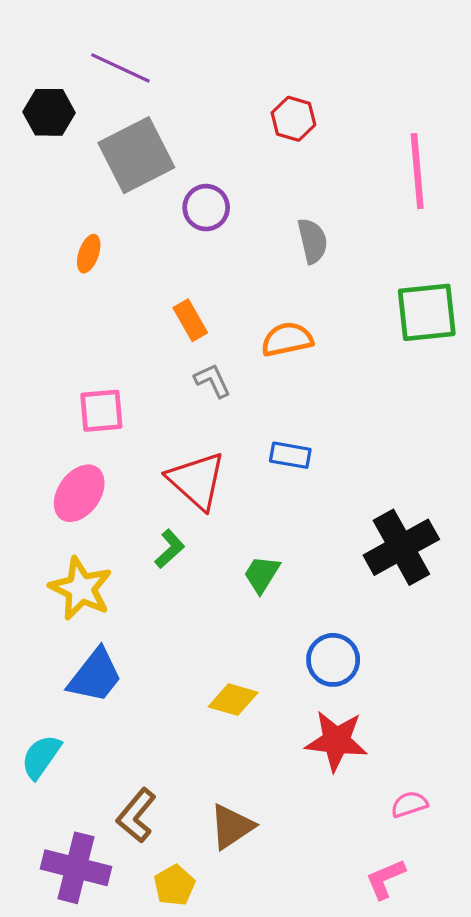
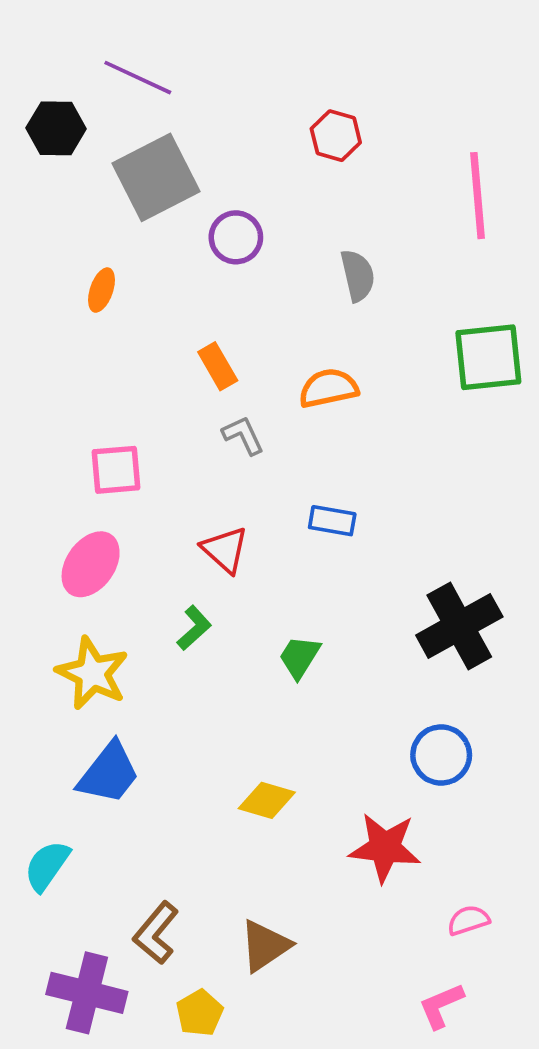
red triangle: (197, 481) -> (225, 550), size x0.7
blue circle: (333, 660) -> (441, 755), moved

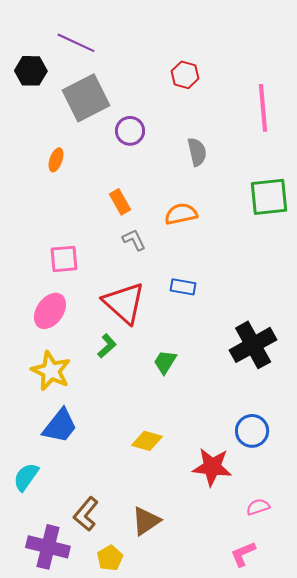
red triangle: (225, 550) -> (124, 303), size x1.6
blue circle: (441, 755) -> (252, 431), moved

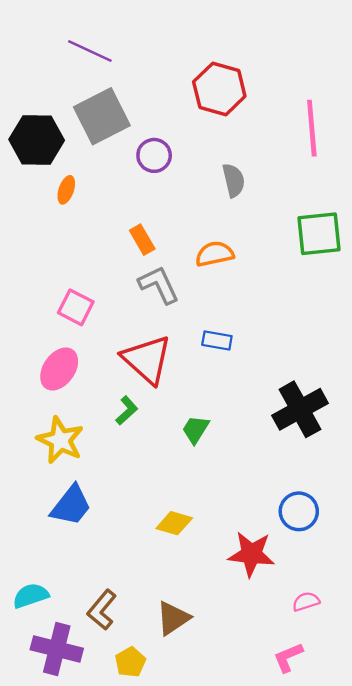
black hexagon: (31, 71) -> (37, 140), moved, size x1.4
red hexagon: (185, 75) -> (219, 89), size x1.6
gray L-shape: (134, 240) -> (159, 285), size x1.5
pink square: (64, 259) -> (76, 307), turned 32
cyan semicircle: (26, 477) -> (31, 596), moved, turned 36

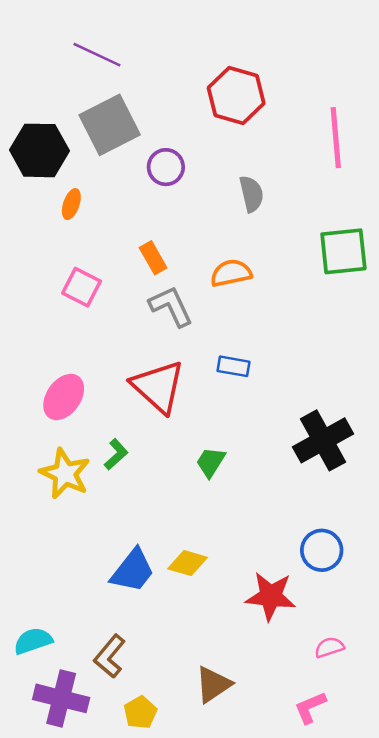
pink square: (76, 307) -> (82, 287), moved
green L-shape: (127, 411) -> (116, 454), moved
blue trapezoid: (71, 505) -> (133, 571), moved
brown triangle: (173, 618) -> (213, 684), moved

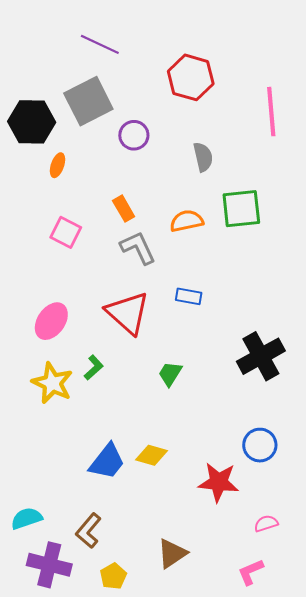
purple line: (97, 55) -> (100, 44), moved
green square: (343, 251) -> (241, 209), moved

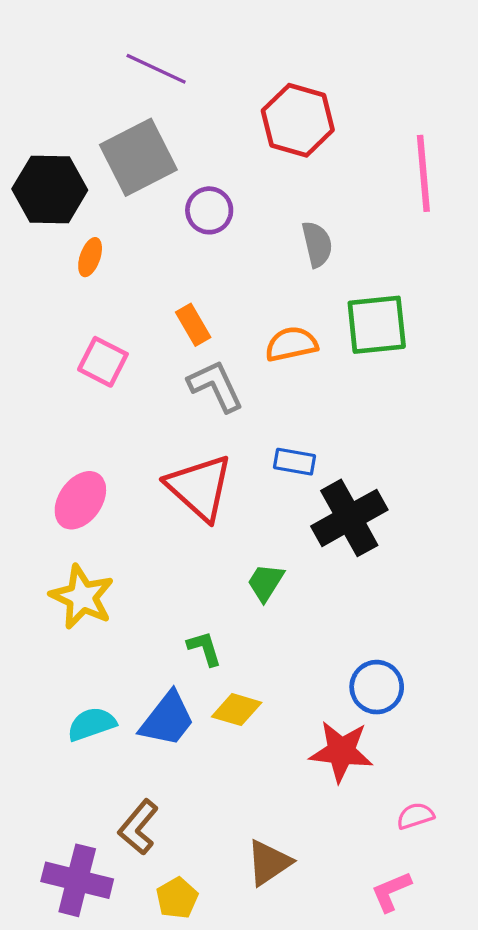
black cross: (261, 356) -> (349, 518), moved
green L-shape: (94, 368) -> (204, 648), moved, turned -65
blue circle: (260, 445) -> (377, 687), moved
cyan semicircle: (27, 518) -> (92, 724), moved

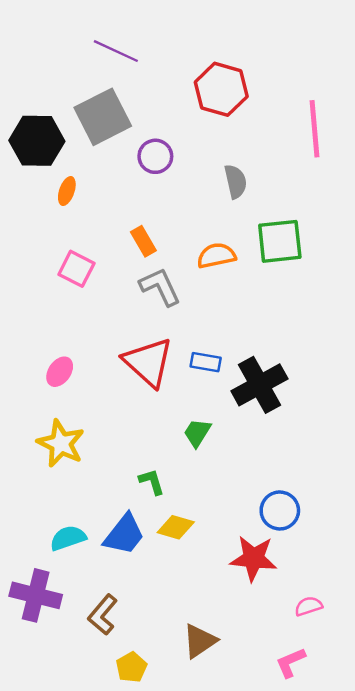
blue rectangle: (295, 462) -> (206, 362), moved
pink ellipse: (80, 500) -> (60, 372), size x0.7
purple cross: (77, 880) -> (36, 595), moved

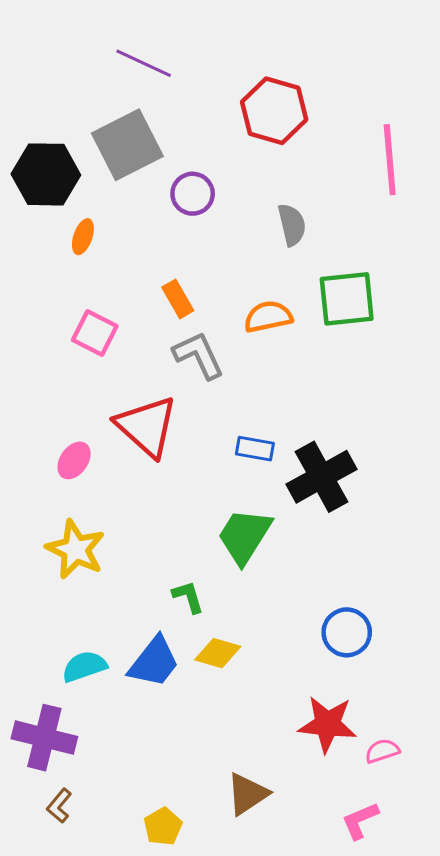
red triangle: (148, 362) -> (147, 426), moved
green trapezoid: (197, 433) -> (244, 536), size x1.6
red star: (253, 558) -> (327, 724), moved
brown L-shape: (103, 615) -> (59, 806), moved, size x0.7

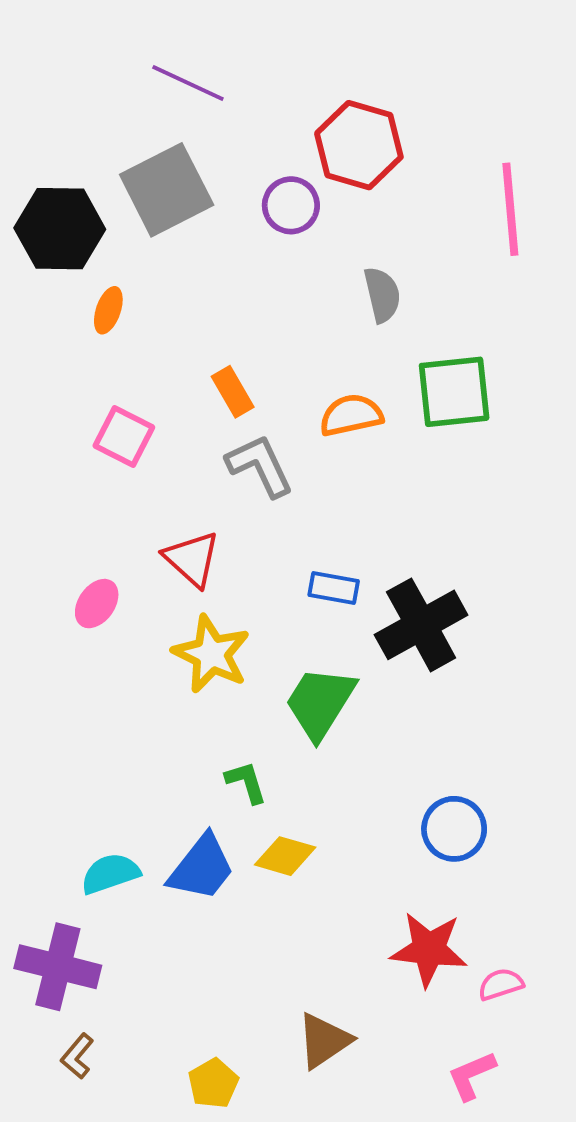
purple circle: (193, 194) -> (291, 205), moved
red triangle: (147, 426) -> (192, 559), size x0.7
yellow star: (76, 549) -> (211, 654), moved

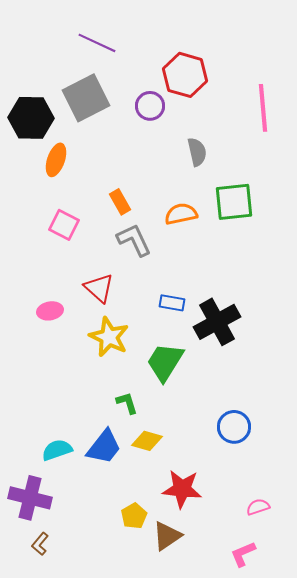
orange ellipse: (108, 310) -> (56, 160), size x1.4
pink ellipse: (97, 604) -> (50, 311), turned 45
red star: (429, 949) -> (182, 489), moved
yellow pentagon: (213, 1083) -> (134, 516), moved

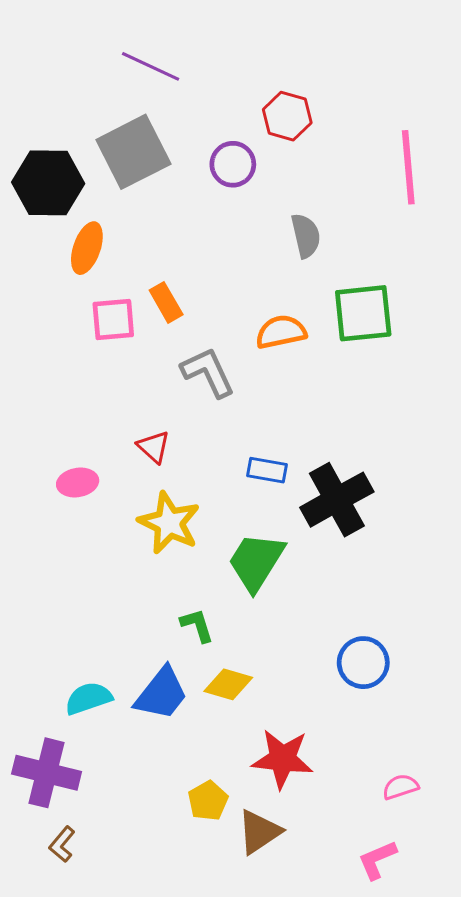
red hexagon: (185, 75) -> (287, 116), size x0.7
orange rectangle: (120, 202) -> (166, 302), moved
pink square: (64, 225) -> (113, 319), moved, turned -32
red triangle: (99, 288) -> (154, 447), size x0.7

